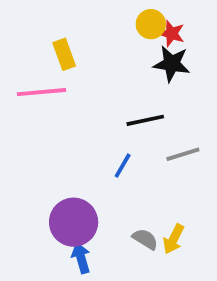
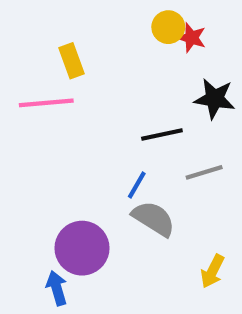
black star: (172, 64) -> (215, 99), moved
gray semicircle: (145, 239) -> (154, 219), moved, size x1.5
yellow arrow: (174, 239) -> (212, 271), moved
blue arrow: (81, 258) -> (57, 288), moved

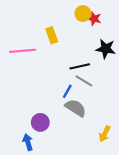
yellow rectangle: (71, 61) -> (52, 35), moved
gray line: (204, 172) -> (84, 81), moved, turned 48
purple circle: (82, 248) -> (40, 122), size x0.7

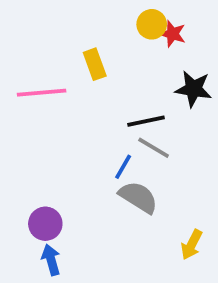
purple circle: (40, 122) -> (45, 224), moved

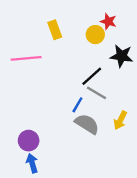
yellow circle: (152, 24) -> (95, 35), moved
yellow rectangle: (95, 64) -> (55, 30), moved
black line: (146, 121) -> (92, 76), turned -30
yellow arrow: (192, 245) -> (120, 120), moved

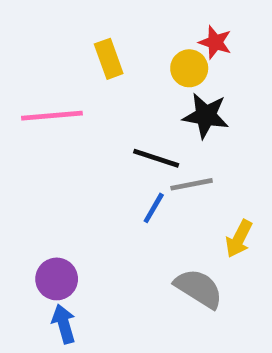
black star: (121, 56) -> (206, 116), moved
black line: (92, 76) -> (156, 158), moved, turned 60
gray line: (96, 93) -> (192, 184), turned -42
gray semicircle: (87, 124) -> (199, 288), moved

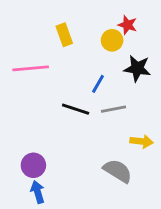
black star: (206, 116) -> (137, 68), moved
black line: (156, 158) -> (76, 109), moved
blue line: (154, 208) -> (98, 84), moved
yellow arrow: (239, 239) -> (142, 141), turned -110

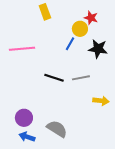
yellow rectangle: (64, 35) -> (45, 12), moved
blue line: (98, 84) -> (70, 44), moved
gray semicircle: (118, 171) -> (57, 129), moved
blue arrow: (38, 192) -> (27, 137), turned -56

